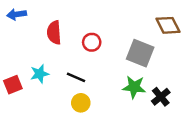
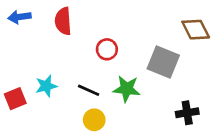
red semicircle: (54, 33) -> (63, 21), moved
green star: (134, 87) -> (127, 89), moved
black cross: (161, 97) -> (187, 113), turned 30

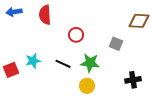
brown diamond: (196, 30) -> (139, 21), turned -60
gray square: (163, 62) -> (116, 44), size x0.6
yellow circle: (94, 120) -> (87, 86), moved

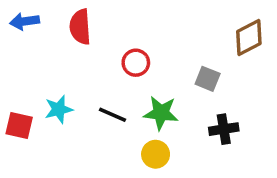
brown diamond: (139, 21) -> (249, 38), turned -30
red square: (11, 70) -> (19, 126), turned 35
black cross: (133, 80) -> (224, 129), moved

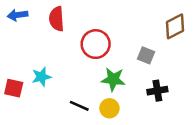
red circle: (136, 63) -> (96, 44), size x1.5
black line: (112, 115) -> (79, 106), moved

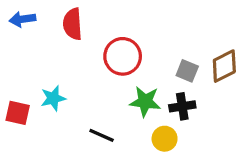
brown diamond: (175, 26) -> (224, 66), moved
black cross: (157, 91) -> (182, 106), moved
yellow circle: (109, 108) -> (165, 139), moved

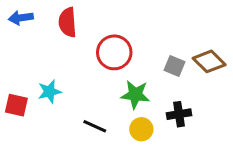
brown diamond: (224, 66) -> (209, 61), turned 72
black cross: (182, 106) -> (179, 114), moved
yellow circle: (165, 139) -> (141, 129), moved

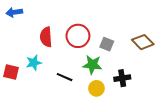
red semicircle: (68, 22) -> (46, 37), moved
gray square: (174, 66) -> (107, 44), moved
black line: (95, 126) -> (65, 77), moved

